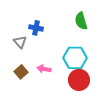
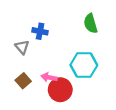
red circle: (79, 80) -> (60, 90), moved

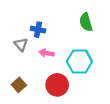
pink arrow: (49, 77) -> (46, 53), moved
brown square: (23, 81) -> (19, 85), moved

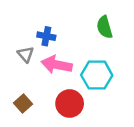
pink arrow: (46, 53) -> (57, 65), size x1.6

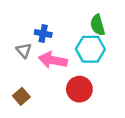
cyan hexagon: (97, 75) -> (90, 49), moved
red circle: (70, 104) -> (79, 89), moved

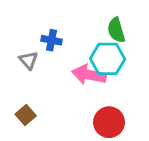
pink arrow: (53, 60) -> (89, 75), moved
red circle: (79, 89) -> (109, 122), moved

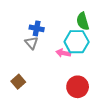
gray triangle: (28, 60) -> (32, 43), moved
pink arrow: (89, 75) -> (63, 53), size x0.6

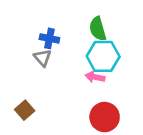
green semicircle: (83, 21) -> (98, 29), moved
pink arrow: (63, 53) -> (95, 77), moved

